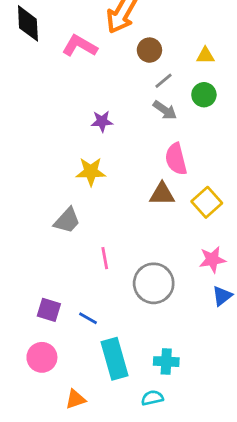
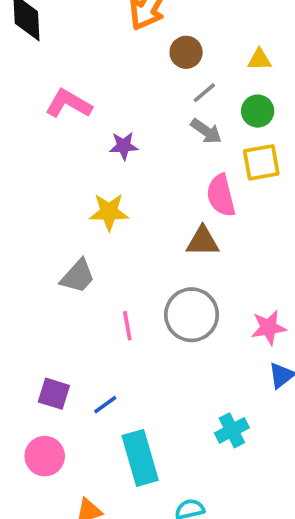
pink L-shape: (80, 46) -> (69, 104), moved
yellow square: (207, 202) -> (261, 162), moved, turned 32
gray circle: (154, 283) -> (192, 315), moved
blue line: (88, 318) -> (105, 405), turned -66
cyan cross: (166, 362) -> (232, 430), moved, turned -30

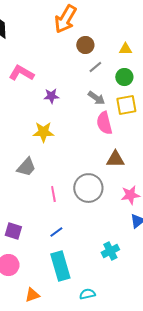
gray arrow: (206, 131) -> (96, 98), moved
brown triangle: (203, 241) -> (115, 159), moved
blue line: (105, 405) -> (56, 232), moved

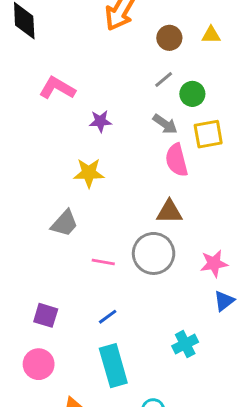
brown circle: (85, 45) -> (169, 38), moved
yellow triangle: (125, 49) -> (211, 35), moved
green circle: (124, 77) -> (192, 94), moved
brown triangle: (115, 159) -> (169, 212), moved
pink line: (53, 194) -> (103, 262), turned -70

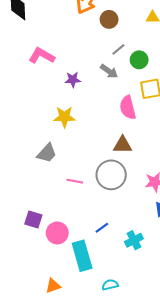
brown circle: (169, 38) -> (109, 19), moved
gray arrow: (165, 124) -> (109, 71), moved
blue line: (108, 317) -> (102, 228), moved
pink circle: (39, 364) -> (57, 233), moved

